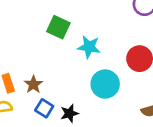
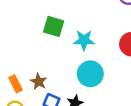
cyan circle: (105, 84) -> (90, 74), moved

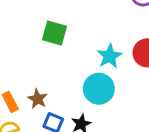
cyan star: (84, 40) -> (110, 56), moved, turned -30

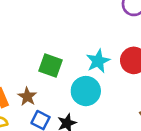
green square: (54, 33) -> (50, 66), moved

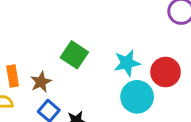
cyan circle: (86, 91) -> (137, 97), moved

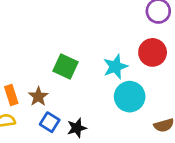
red circle: (166, 72) -> (153, 52), moved

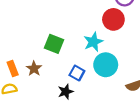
red circle: (153, 52) -> (113, 19), moved
blue square: (50, 122) -> (77, 73), moved

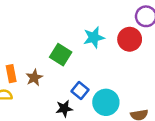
cyan star: (93, 42) -> (94, 37), moved
cyan circle: (106, 65) -> (106, 102), moved

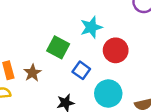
red circle: (130, 39) -> (116, 50), moved
blue square: (80, 91) -> (81, 70), moved

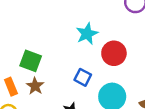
green square: (58, 47) -> (31, 61), moved

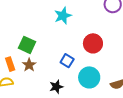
cyan star: (87, 34) -> (63, 16), moved

